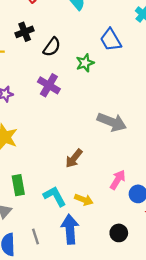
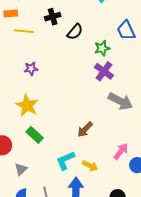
purple cross: (49, 85) -> (104, 71), moved
green rectangle: (18, 185) -> (35, 135), moved, turned -42
cyan L-shape: (55, 196) -> (65, 160), turned -90

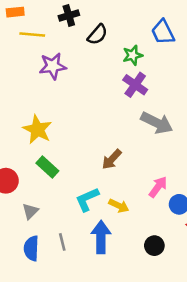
purple star: (31, 69) -> (53, 66), moved, size x1.5

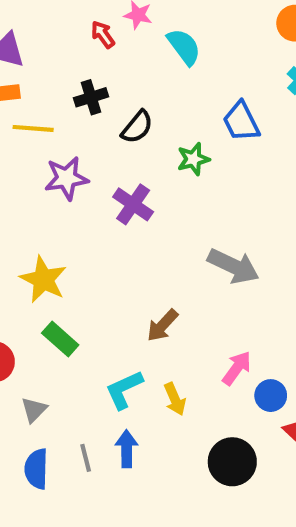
purple cross: (135, 85) -> (133, 204), moved
yellow arrow: (119, 206) -> (175, 399), turned 42
blue arrow: (101, 237) -> (127, 449), moved, size x0.7
black circle: (154, 246) -> (232, 462), size x1.5

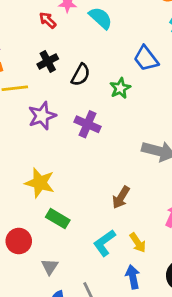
blue arrow: (127, 449) -> (133, 277), moved

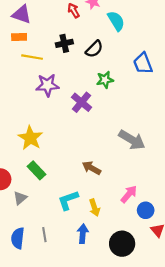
black semicircle: (81, 75) -> (94, 49), moved
green star: (120, 88) -> (105, 80), moved
brown arrow: (121, 197) -> (91, 168), turned 72
gray triangle: (50, 267) -> (20, 198), moved

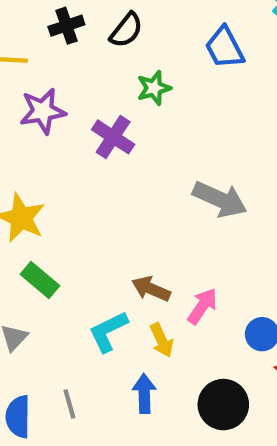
brown arrow: (91, 168) -> (151, 289), moved
pink arrow: (129, 194) -> (202, 306), moved

